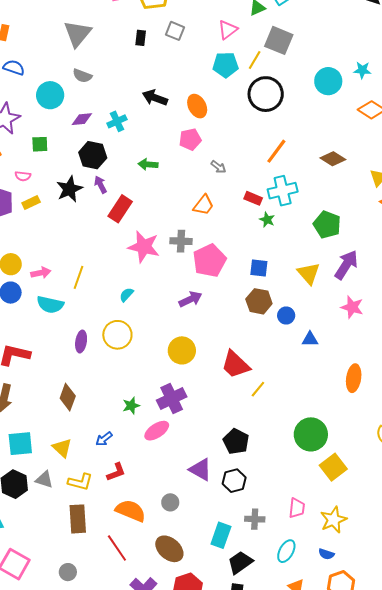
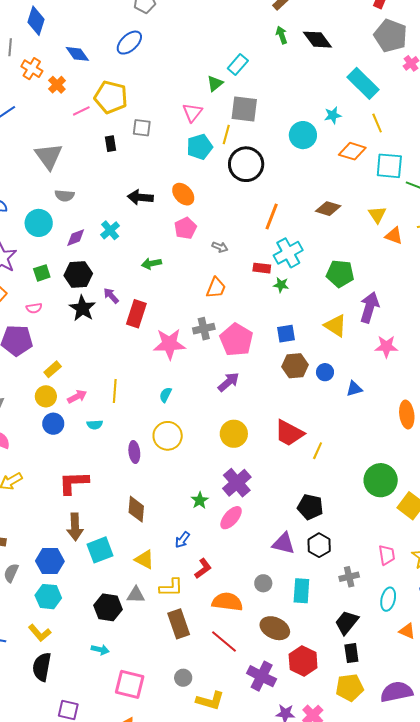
black hexagon: (93, 155) -> (78, 275), moved
yellow rectangle: (31, 203) -> (53, 369), moved
cyan semicircle: (50, 305) -> (95, 425), size x0.6
cyan square: (20, 444) -> (100, 550), moved
cyan rectangle: (221, 535) -> (301, 591), moved

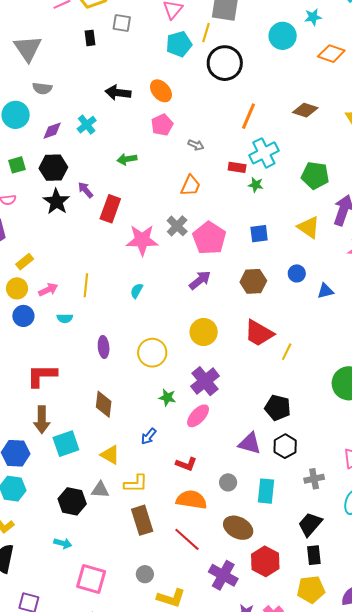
gray cross: (204, 329) -> (177, 226), turned -35
brown hexagon: (295, 366) -> (253, 281), moved
yellow circle: (168, 436) -> (152, 353), moved
green star: (200, 500) -> (167, 397), turned -30
red L-shape: (203, 568) -> (186, 464), moved, turned 55

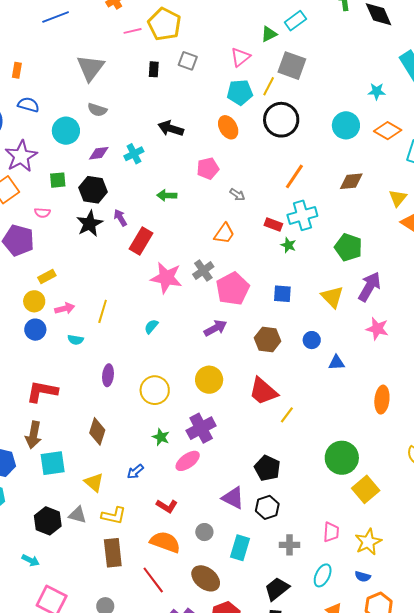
cyan circle: (283, 36) -> (346, 125), moved
orange ellipse: (161, 91) -> (228, 127), moved
brown diamond: (305, 110) -> (351, 181), turned -35

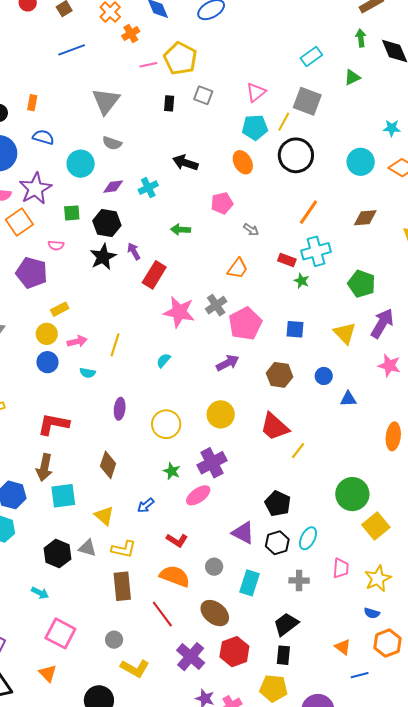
green triangle: (269, 34) -> (352, 77), moved
cyan ellipse: (323, 575) -> (308, 538), moved

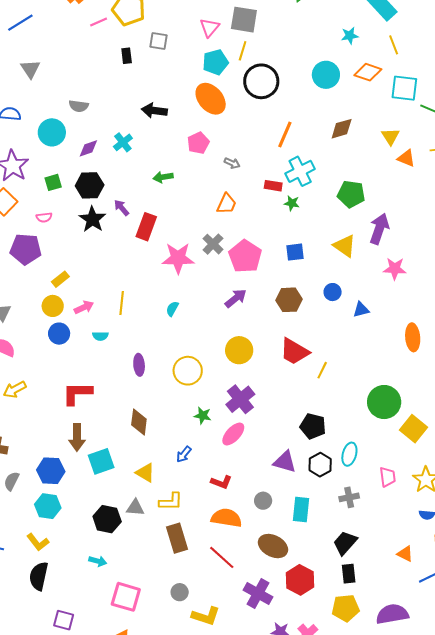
gray triangle: (106, 101) -> (30, 69), moved, size x0.7
gray square: (307, 101) -> (244, 20), moved
orange ellipse: (243, 162) -> (211, 99), size x1.4

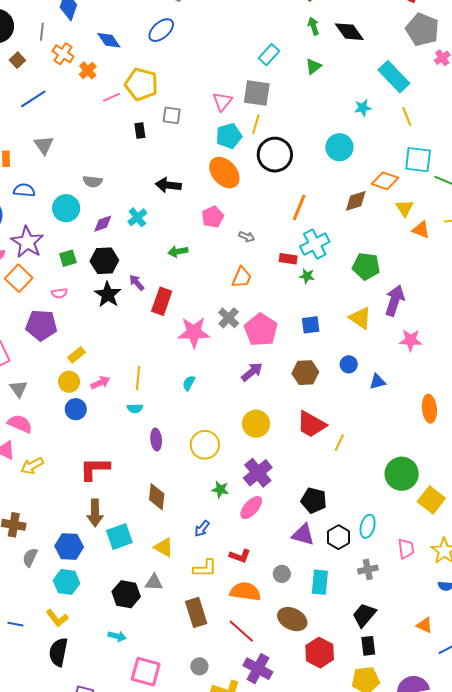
orange diamond: (368, 72) -> (385, 181), moved
cyan semicircle: (100, 336) -> (135, 408), moved
black pentagon: (313, 426) -> (314, 500), moved
yellow L-shape: (171, 502) -> (205, 568), moved
purple cross: (258, 593) -> (258, 669), moved

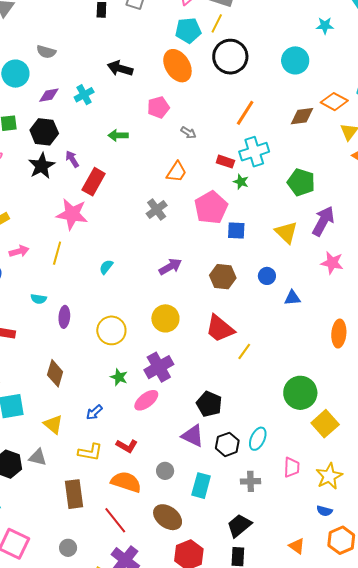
pink pentagon: (261, 330) -> (211, 208), moved
pink star: (194, 332) -> (72, 214), moved
cyan semicircle: (135, 408) -> (39, 299), moved

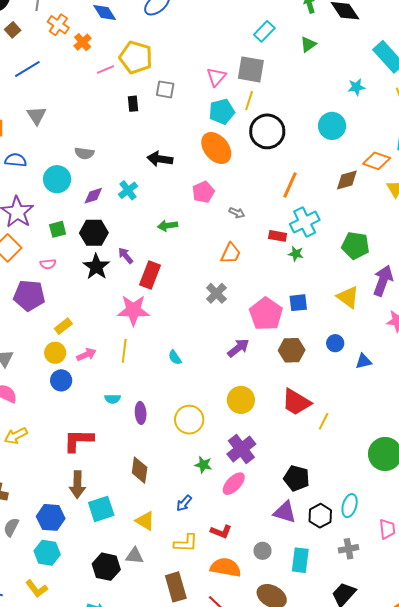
pink pentagon: (211, 208) -> (266, 314), moved
cyan semicircle: (106, 267) -> (175, 357), turned -63

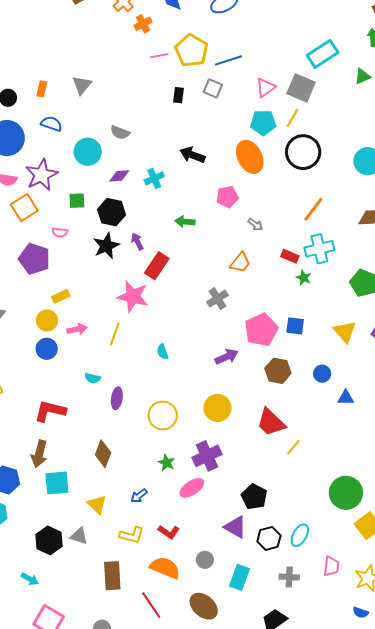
cyan rectangle: (264, 31) -> (323, 54), size x1.4
blue line: (27, 69) -> (228, 60), moved

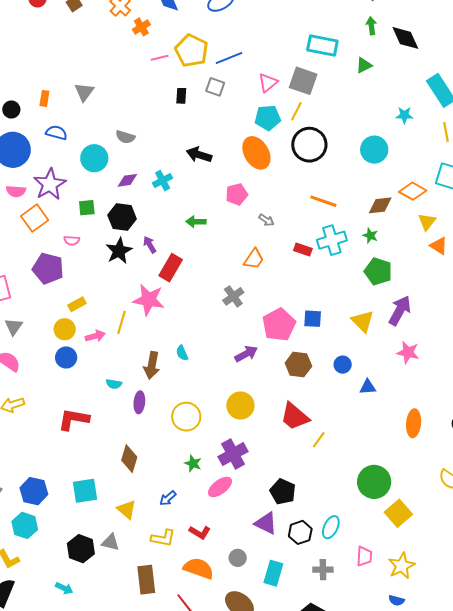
cyan rectangle: (323, 54) -> (322, 45), turned 48
orange line: (313, 209) -> (323, 201), turned 76
green star: (304, 278) -> (370, 236), moved
yellow line: (115, 334) -> (122, 322), moved
brown arrow: (39, 454) -> (152, 365), moved

